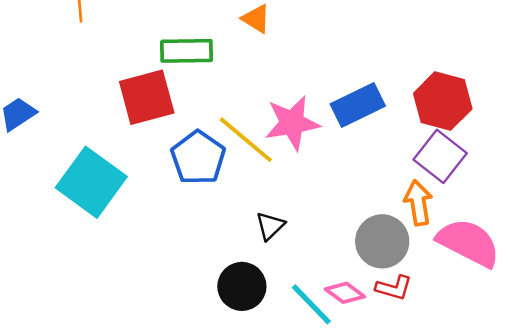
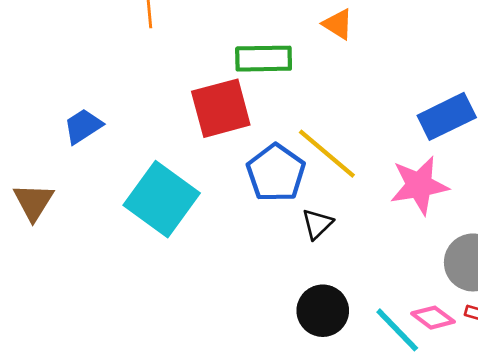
pink star: (292, 123) -> (419, 185), moved
black triangle: (270, 226) -> (317, 224), moved

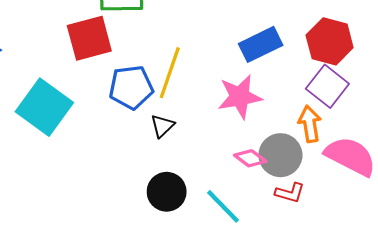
yellow line: (327, 154) -> (170, 73), turned 69
blue pentagon: (276, 173) -> (131, 87), turned 30
pink diamond: (433, 318) -> (250, 158), moved

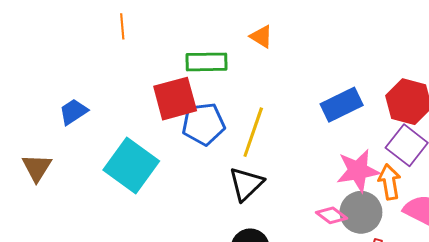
blue pentagon: (131, 87) -> (203, 124), moved
pink star: (240, 97) -> (358, 171), moved
black triangle: (162, 126) -> (246, 184), size x1.5

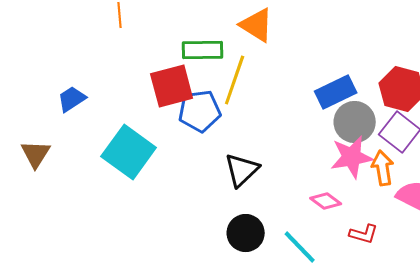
orange triangle: (261, 37) -> (257, 25), size x1.5
yellow line: (253, 132) -> (235, 80), moved
gray circle: (361, 212) -> (355, 122), moved

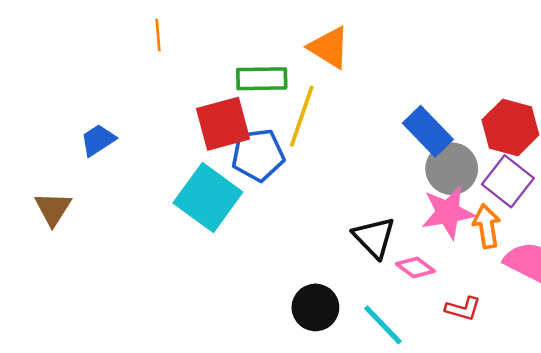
blue rectangle: (336, 92) -> (428, 131), turned 72
cyan square: (129, 152) -> (208, 197), moved
black triangle: (242, 170) -> (374, 237), moved, turned -30

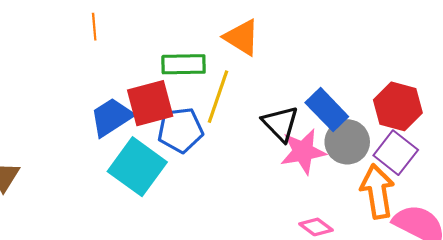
blue trapezoid: (98, 140) -> (111, 117), moved, size x1.4
pink star: (448, 212) -> (303, 152), moved
orange arrow: (487, 226) -> (377, 191), size x1.4
black triangle: (374, 237) -> (280, 124), moved

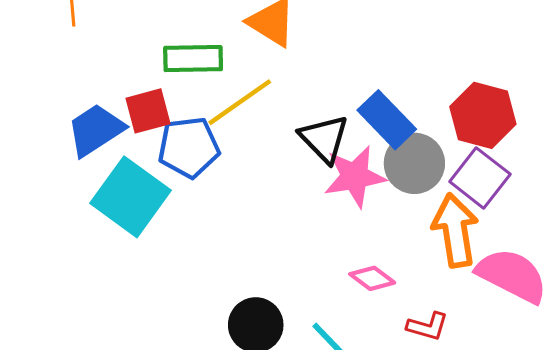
yellow line: (218, 97) -> (240, 102), turned 36
red square: (150, 103) -> (148, 111), size x0.7

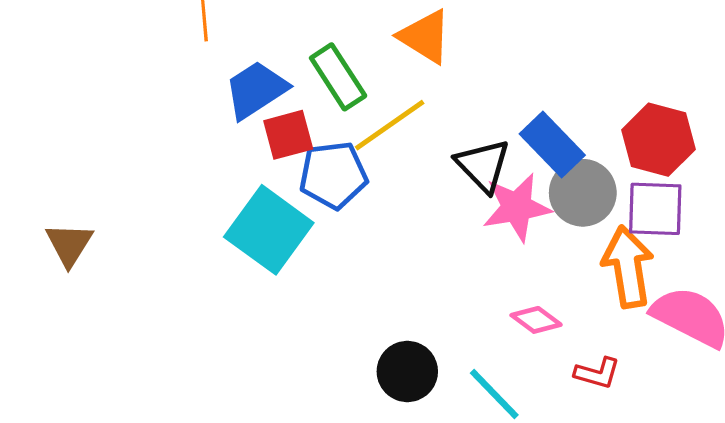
green rectangle: (193, 59) -> (338, 77), turned 58
blue trapezoid: (96, 130) -> (256, 90), moved
purple square: (480, 178) -> (655, 209), turned -36

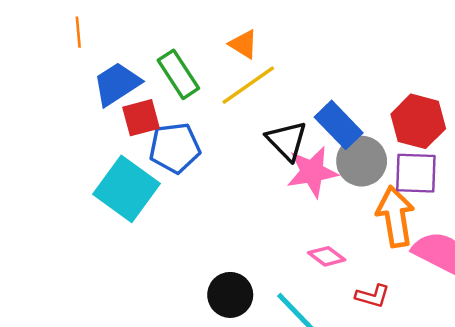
orange triangle: (425, 37) -> (243, 44), size x0.7
yellow line: (390, 125) -> (248, 85), moved

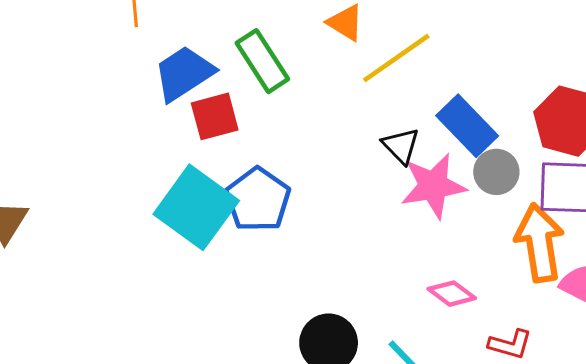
yellow line: (248, 85) -> (396, 58), moved
black triangle: (287, 141) -> (401, 146), size x0.7
blue pentagon: (175, 148) -> (258, 200), moved, turned -30
gray circle: (362, 161) -> (496, 172), size x0.7

